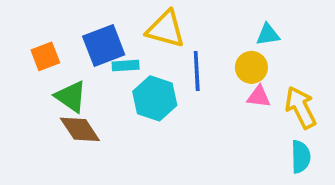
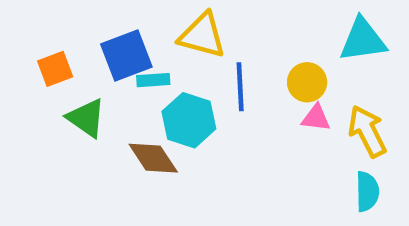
cyan triangle: (268, 35) -> (363, 40), moved, size x1.6
brown diamond: (80, 129) -> (153, 158), moved

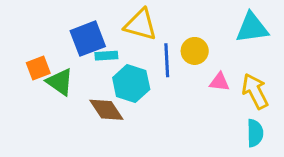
orange square: (55, 69) -> (38, 68), moved
yellow circle: (307, 82) -> (195, 51), moved

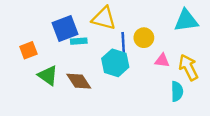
green triangle: (60, 82) -> (48, 75), moved
cyan hexagon: (131, 83) -> (115, 63), moved
cyan semicircle: (255, 133) -> (177, 91), moved

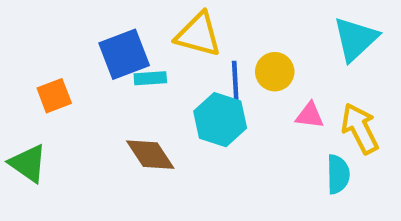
cyan triangle: (186, 21) -> (355, 39), turned -35
green triangle: (48, 75) -> (28, 163), moved

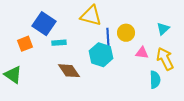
cyan triangle: (355, 39) -> (163, 29), moved, size x0.6
blue square: (124, 54) -> (44, 24), moved, turned -35
cyan rectangle: (150, 78) -> (59, 43), moved

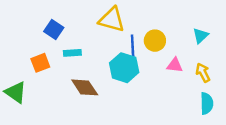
blue square: (44, 24) -> (54, 29), size x0.7
orange square: (25, 44) -> (40, 63), moved
yellow arrow: (165, 59) -> (203, 73), size x0.7
cyan semicircle: (155, 80) -> (207, 103), moved

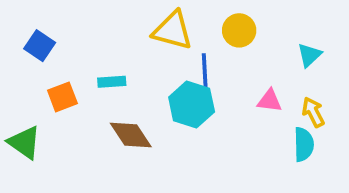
blue square: (54, 29) -> (40, 46), moved
yellow circle: (155, 41) -> (239, 30), moved
cyan semicircle: (207, 103) -> (304, 144), moved

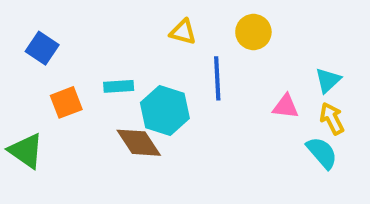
yellow triangle: (173, 30) -> (183, 32), size x0.6
cyan triangle: (309, 55) -> (328, 80), moved
cyan hexagon: (192, 105) -> (165, 110), moved
cyan semicircle: (304, 144) -> (322, 153), turned -40

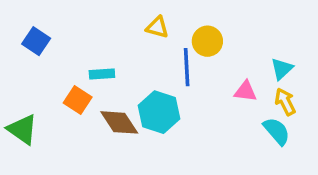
yellow circle: (253, 32) -> (207, 41), moved
orange square: (66, 102) -> (78, 100), moved, turned -36
cyan hexagon: (165, 110) -> (159, 112), moved

